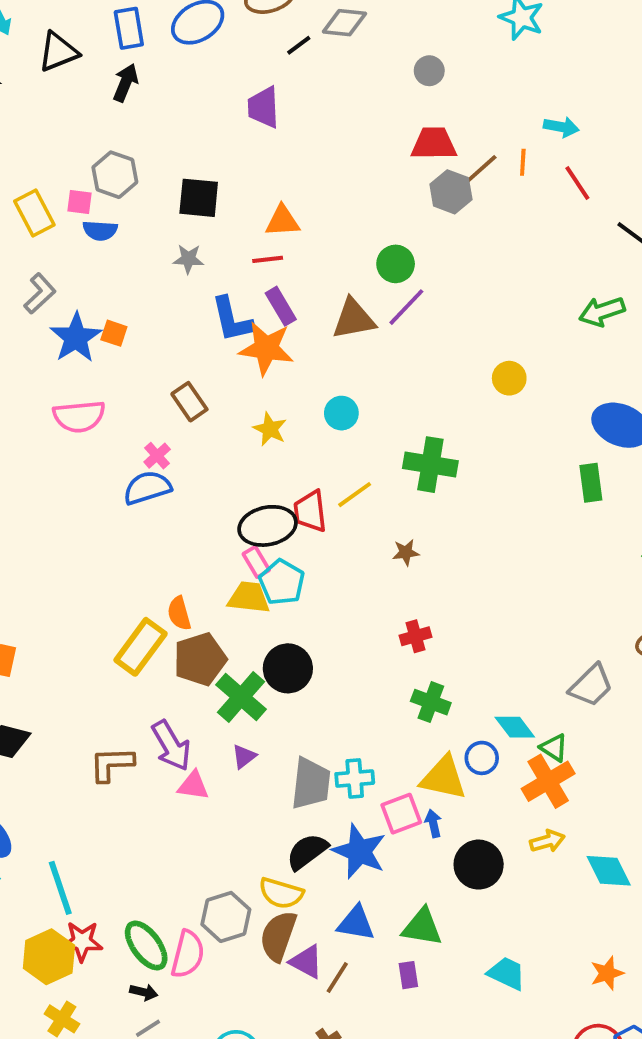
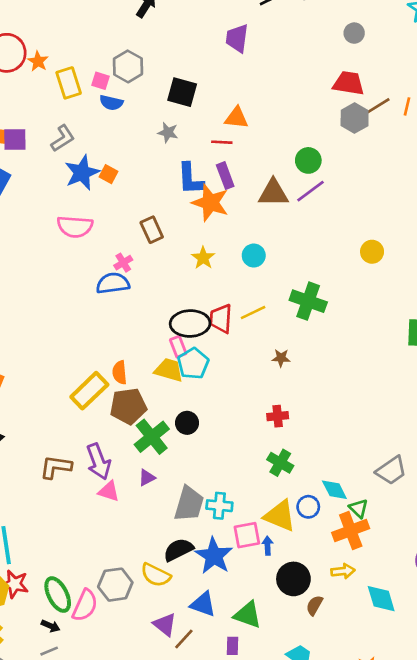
black circle: (288, 668) -> (187, 423), size x0.7
brown semicircle: (278, 936) -> (314, 605), moved, size x0.6

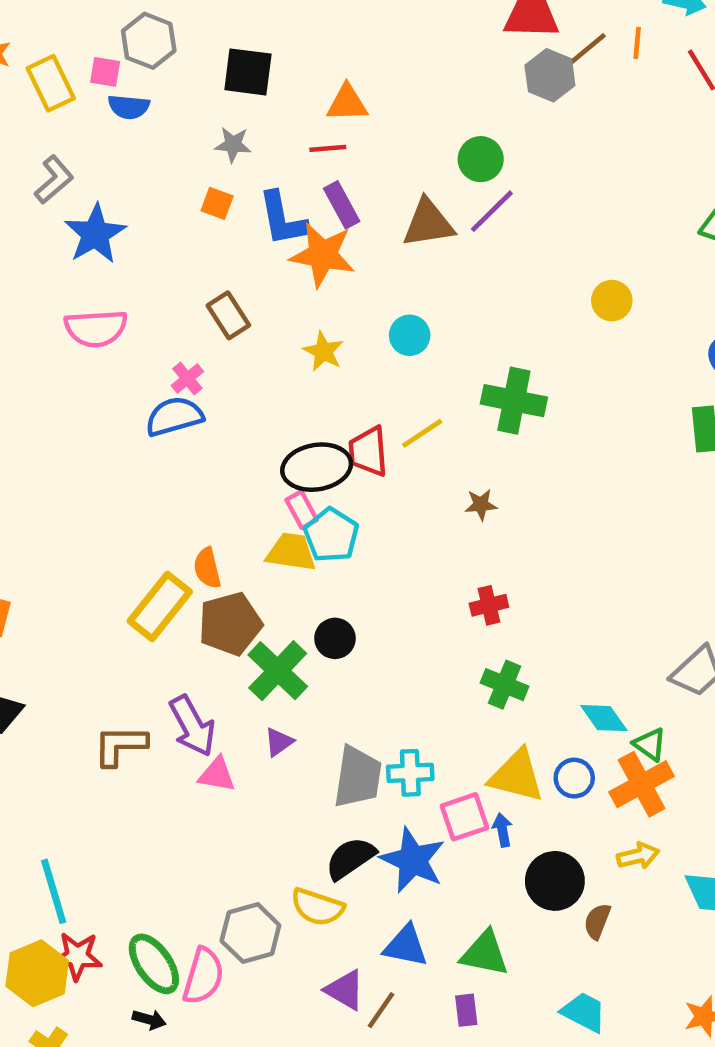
orange square: (108, 174) -> (217, 203), moved
blue circle: (308, 507) -> (574, 778), moved

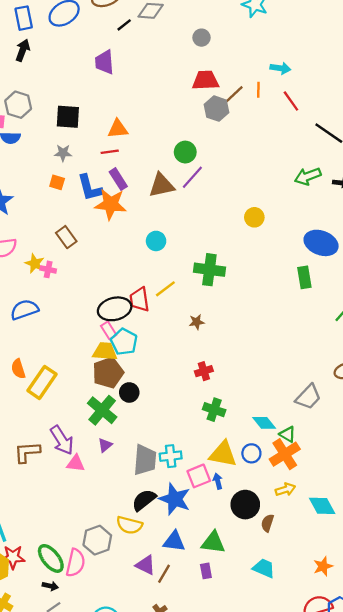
yellow star: (323, 351) -> (35, 263), moved
pink cross: (187, 379) -> (48, 269), turned -35
blue semicircle: (174, 416) -> (24, 310), moved
orange semicircle: (207, 568) -> (18, 369), moved
brown pentagon: (230, 624) -> (108, 373), moved

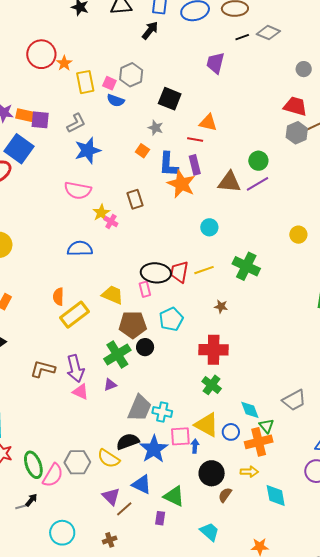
cyan pentagon: (124, 342) -> (171, 319), moved
yellow trapezoid: (105, 351) -> (112, 295), moved
red cross: (204, 371) -> (214, 350), size x1.8
black arrow: (50, 586) -> (31, 500), moved, turned -80

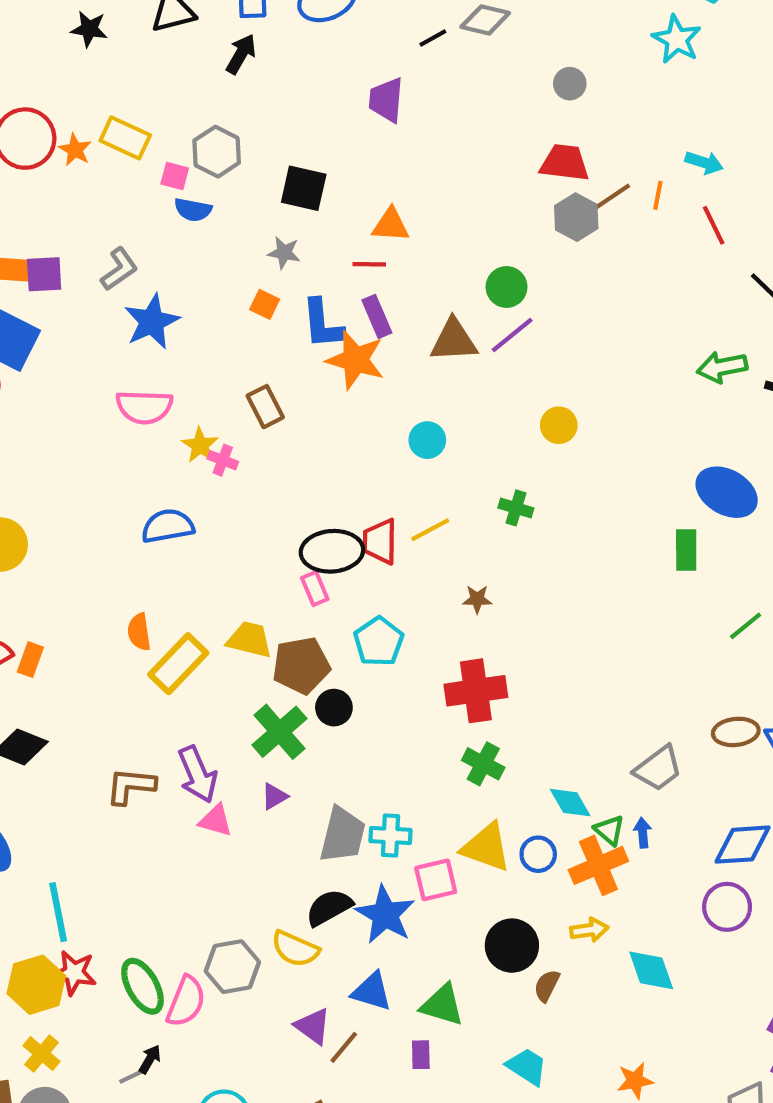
yellow rectangle: (85, 82) -> (125, 138), moved, turned -45
yellow circle: (298, 235) -> (559, 425), moved
green cross: (246, 266) -> (516, 508), size x0.6
yellow trapezoid: (112, 295) -> (249, 640), moved
blue arrow: (195, 446) -> (643, 833), moved

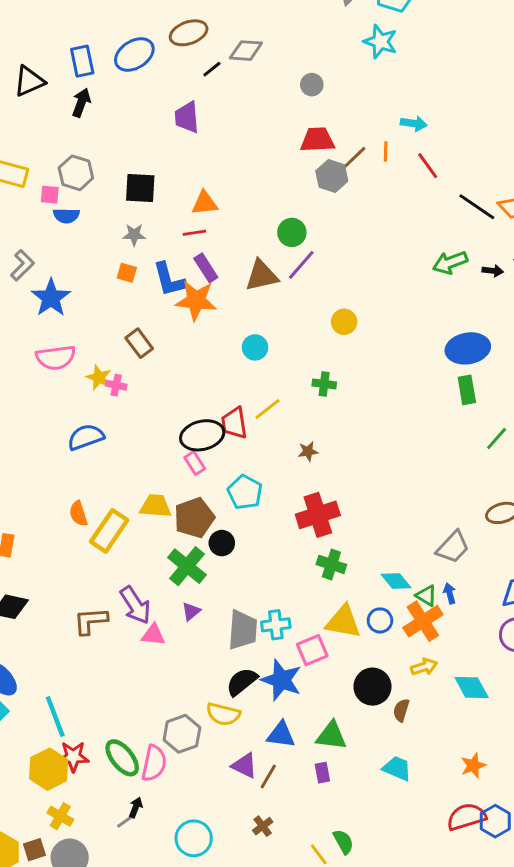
blue ellipse: (727, 492) -> (468, 348), turned -30
green rectangle: (686, 550) -> (467, 390), moved

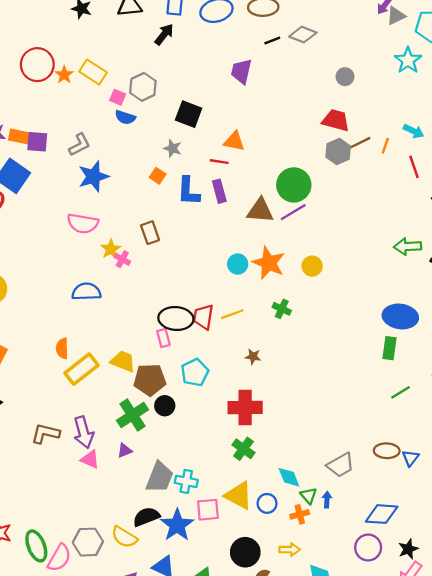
green circle: (292, 232) -> (294, 185), size x1.5
orange star: (196, 300) -> (269, 263), moved
orange cross: (423, 621) -> (300, 514), size x0.6

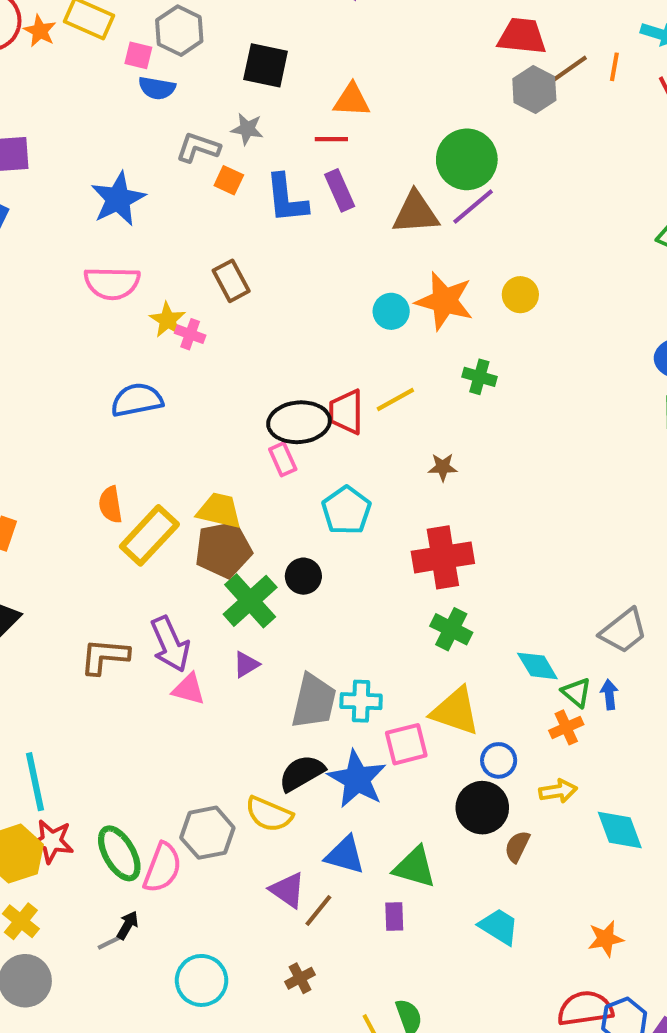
gray L-shape: (79, 145) -> (198, 148), moved, turned -125
brown pentagon: (150, 380) -> (223, 550), moved
blue circle: (267, 503) -> (499, 760), moved

